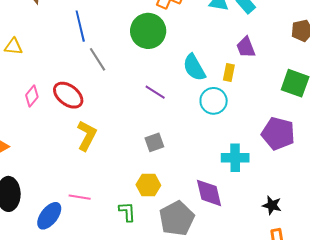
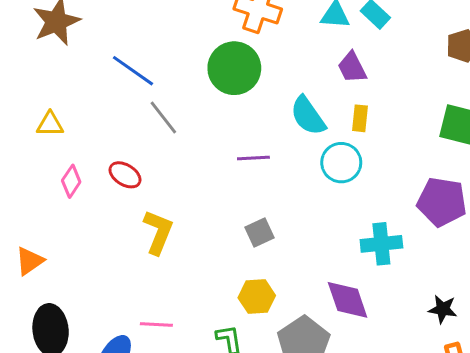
blue line: (80, 26) -> (133, 71), turned -36
yellow triangle: (13, 47) -> (50, 124), moved
purple trapezoid: (246, 47) -> (352, 67), moved
purple line: (155, 92) -> (253, 158), turned -30
red ellipse: (68, 95) -> (125, 175), size x0.7

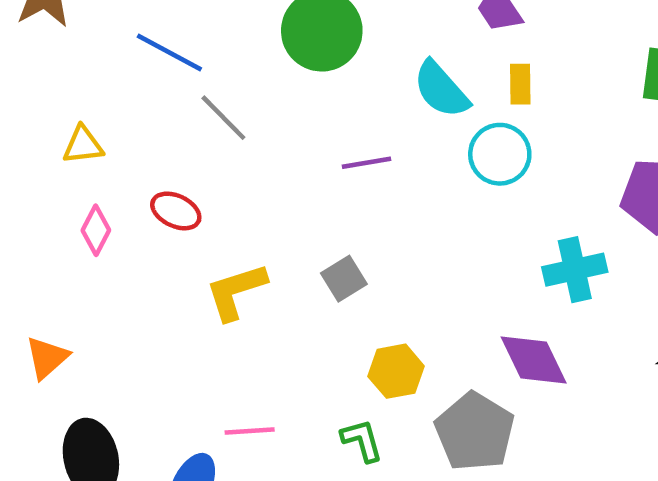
yellow triangle: (50, 124) -> (83, 145), moved
yellow L-shape: (158, 232) -> (236, 291), turned -123
gray square: (259, 233) -> (344, 279), moved

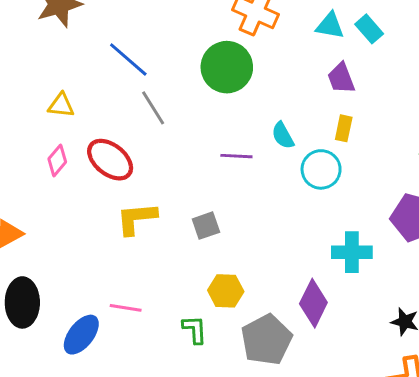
cyan semicircle: (441, 90) -> (283, 135), moved, size x0.7
red ellipse: (176, 211) -> (110, 160), size x1.5
purple diamond: (534, 360) -> (313, 303), turned 39

